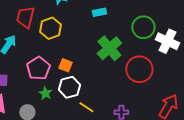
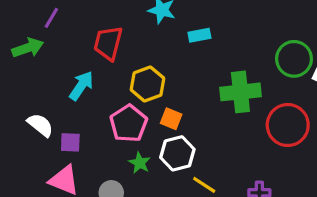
cyan rectangle: (99, 12) -> (199, 35), moved
yellow hexagon: (50, 28) -> (147, 84), moved
green cross: (109, 48) -> (240, 92), turned 35

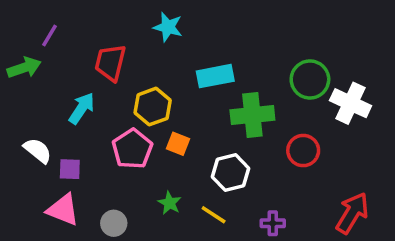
cyan rectangle: (199, 35) -> (215, 76), moved, size x1.5
red circle: (288, 125) -> (303, 151), size x0.7
white hexagon: (177, 153) -> (230, 173), moved
green star: (140, 163) -> (170, 203), moved

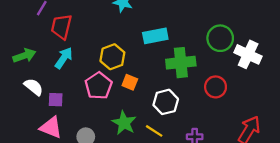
red trapezoid: (110, 63) -> (61, 27), moved
green arrow: (24, 68) -> (24, 56), moved
green star: (170, 203) -> (124, 123), size x1.5

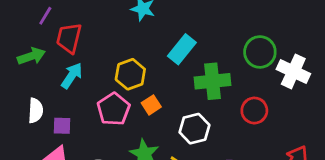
cyan rectangle: (155, 36) -> (182, 49), turned -40
green arrow: (24, 56) -> (31, 56), moved
orange square: (130, 82) -> (151, 105), turned 35
white semicircle: (34, 87) -> (36, 111), turned 54

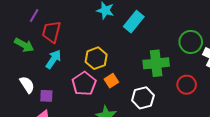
cyan rectangle: (182, 49) -> (134, 22), moved
green arrow: (31, 56) -> (24, 45), turned 48
white semicircle: (36, 111) -> (27, 85), turned -36

